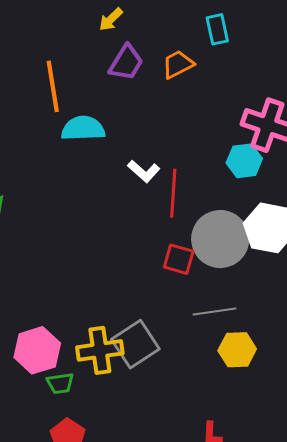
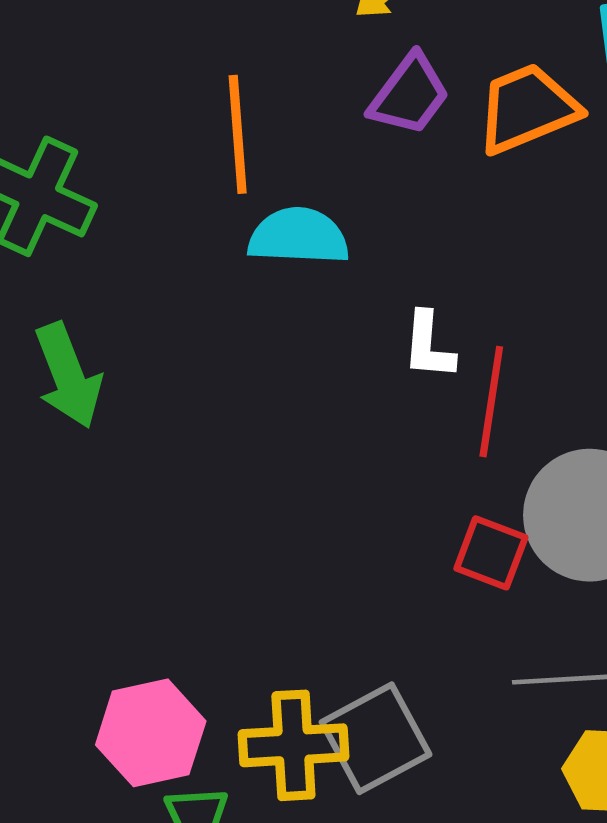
orange trapezoid: (178, 64) -> (527, 108), size x1.4
white L-shape: (144, 171) -> (429, 346), turned 48

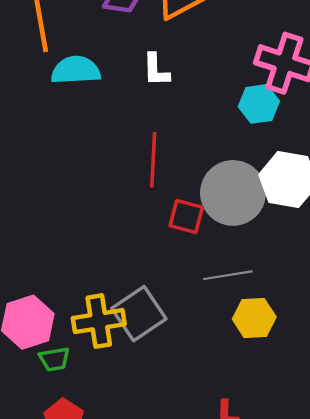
white L-shape: (429, 346) -> (156, 70), moved
red line: (491, 402) -> (153, 160), moved

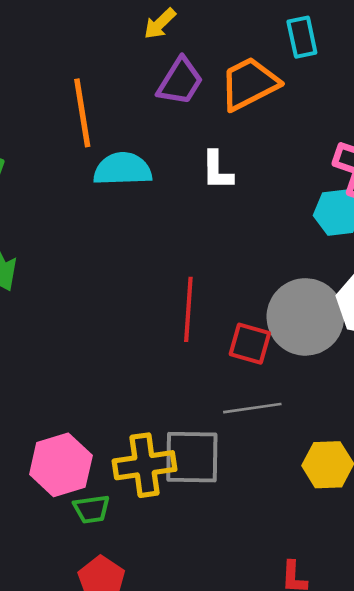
red line: (153, 160) -> (188, 309), moved
gray line: (228, 275) -> (252, 408), moved
gray square: (139, 314) -> (192, 457), turned 34

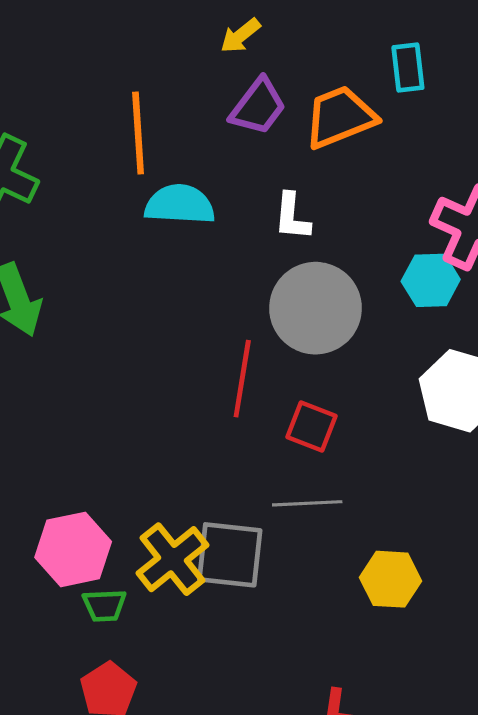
gray circle: (305, 317) -> (315, 308), moved
yellow cross: (145, 465) -> (172, 559), turned -36

